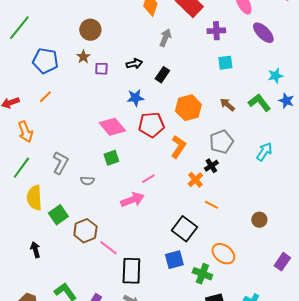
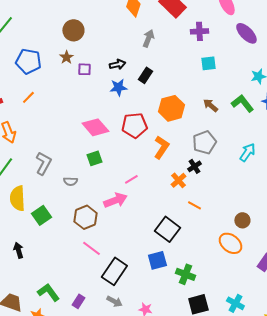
blue star: (135, 98) -> (118, 87), moved
brown hexagon: (85, 231) -> (85, 217), moved
orange ellipse: (223, 254) -> (230, 243), moved
black rectangle: (131, 271) -> (114, 271), turned 32

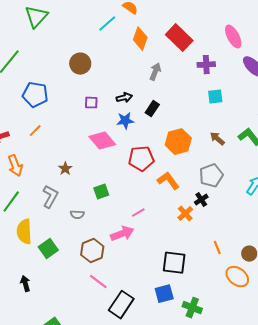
brown star: (66, 57) -> (65, 169), moved
pink diamond: (95, 127) -> (102, 141), moved
orange L-shape: (161, 147) -> (168, 181), turned -70
orange line: (194, 205) -> (217, 248), moved, turned 40
black square: (167, 229) -> (174, 263), turned -30

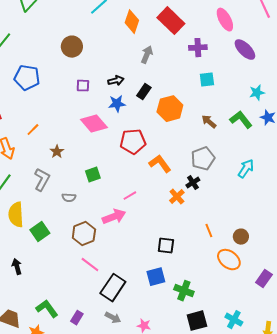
orange line: (35, 131) -> (33, 130), moved
orange hexagon: (178, 142) -> (170, 109), moved
black square: (174, 263) -> (166, 246), size x0.7

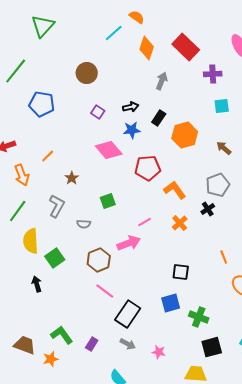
purple square: (83, 86) -> (98, 112), turned 32
orange cross: (177, 197) -> (180, 223), moved
black arrow: (17, 267) -> (37, 284), moved

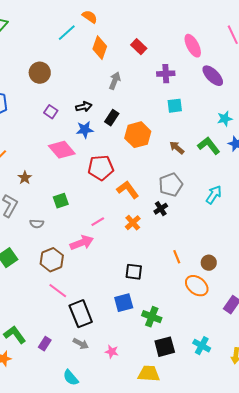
red rectangle: (186, 47) -> (139, 47), size x0.6
black rectangle: (128, 314) -> (81, 314), turned -56

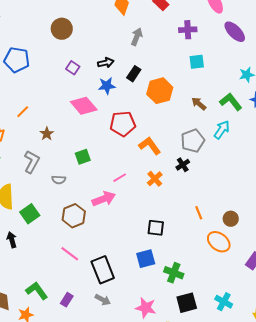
cyan arrow: (214, 195) -> (222, 130), moved
pink line: (58, 291) -> (70, 254), moved
pink star: (112, 352) -> (146, 308), moved, size x1.5

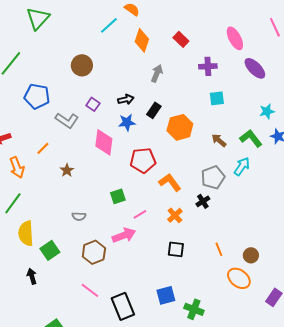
pink diamond: (84, 106) -> (104, 142), turned 48
green square: (83, 157) -> (118, 196), moved
gray L-shape: (32, 162) -> (67, 120), moved, turned 95
black square: (156, 228) -> (176, 249), moved

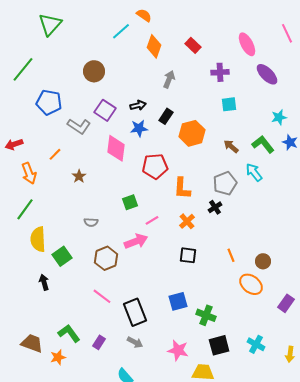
purple square: (93, 104) -> (105, 110), size x1.5
cyan arrow: (242, 166) -> (254, 172), turned -72
orange L-shape: (170, 182) -> (182, 188), turned -140

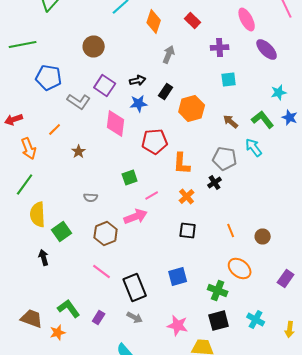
green line: (23, 69) -> (23, 44), turned 40
gray pentagon: (225, 183) -> (225, 158), turned 30
orange ellipse: (251, 284) -> (240, 268), moved
green cross: (206, 315) -> (218, 290), moved

